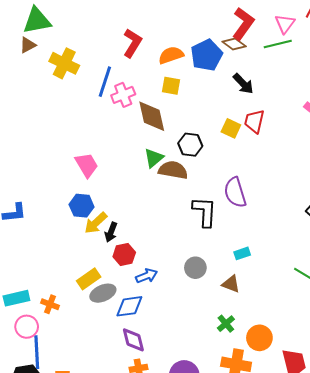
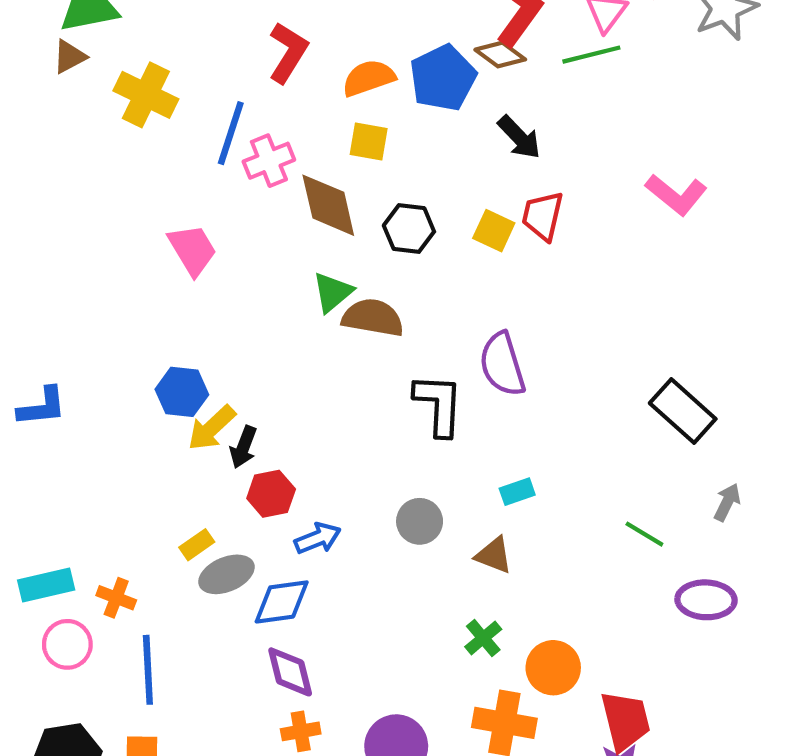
black hexagon: (190, 145) -> (409, 229), moved
pink trapezoid: (87, 165) -> (193, 250), moved
yellow rectangle: (89, 279) -> (197, 545), size x0.7
blue line: (37, 352) -> (148, 670), moved

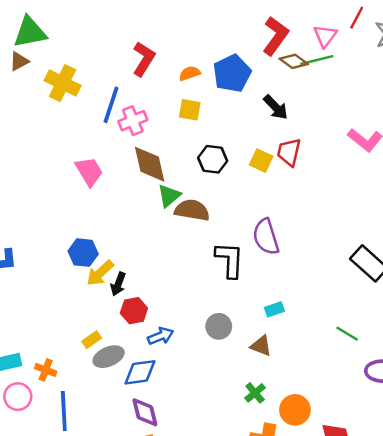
brown diamond: (500, 55) -> (294, 61), moved
orange semicircle: (369, 78) -> (190, 73), size x0.7
brown diamond: (328, 205) -> (150, 164), moved

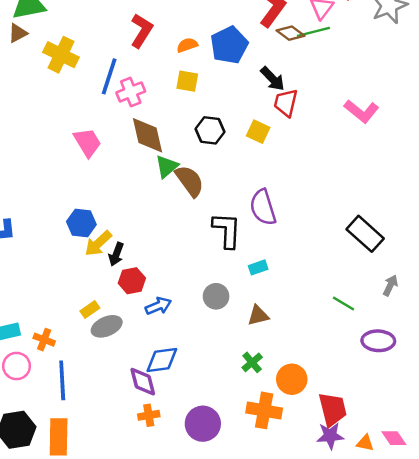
red trapezoid: (289, 152) -> (286, 103), moved
brown semicircle: (192, 210) -> (190, 181), turned 44
cyan rectangle: (274, 309) -> (258, 267), moved
brown triangle: (261, 346) -> (258, 316), turned -35
blue diamond: (140, 372) -> (162, 360), moved

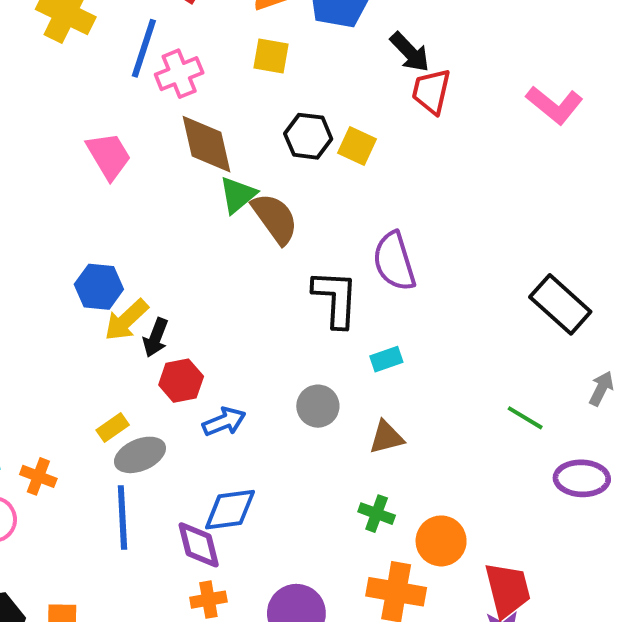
yellow square: (258, 132) -> (357, 146), moved
green cross: (252, 362) -> (377, 514), turned -30
blue line: (62, 380) -> (122, 517), moved

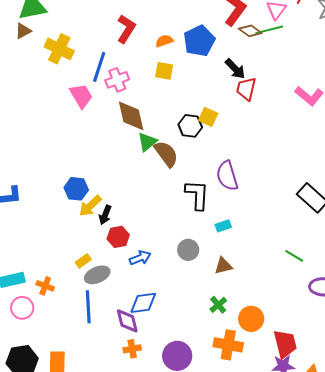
black hexagon: (308, 136) -> (190, 126), moved
pink trapezoid: (109, 156) -> (81, 96), moved
green cross: (377, 514) -> (218, 305), turned 30

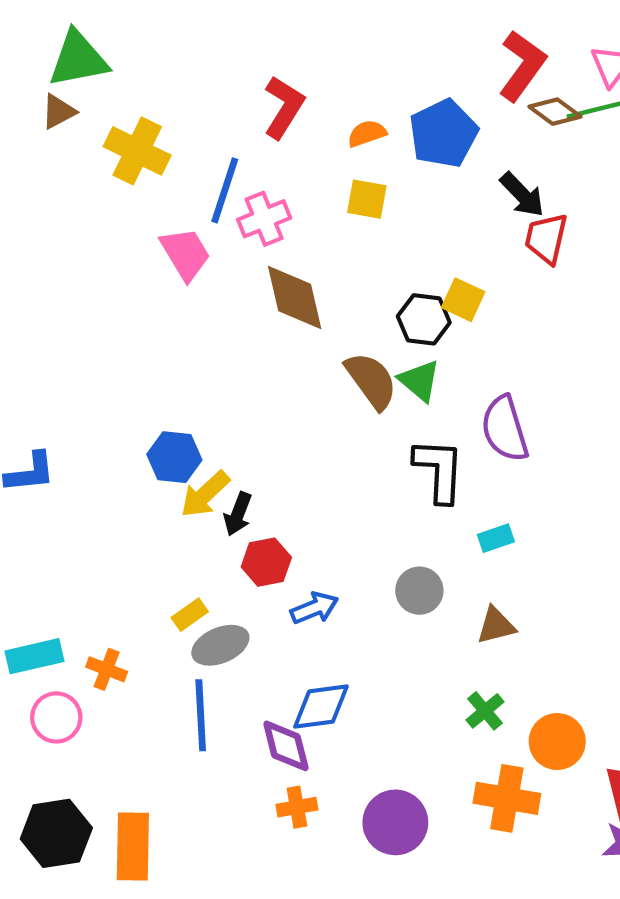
green triangle: (147, 142) -> (419, 381), moved, turned -40

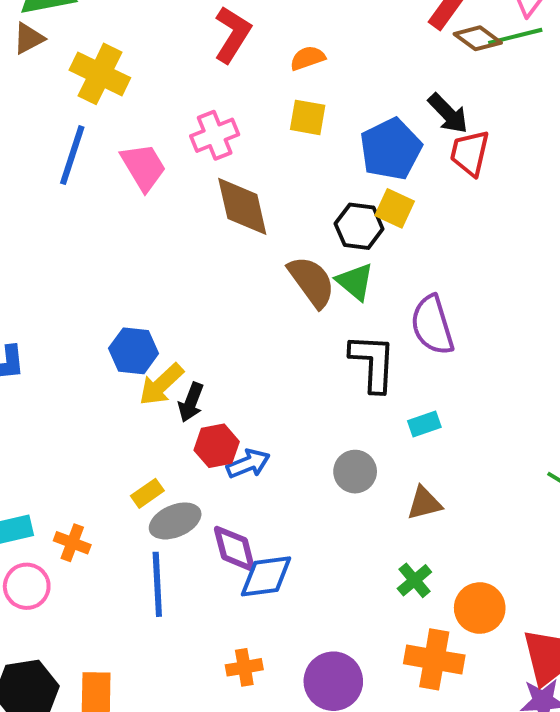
blue pentagon: (443, 133) -> (391, 149), moved
blue line: (225, 190) -> (72, 155), moved
blue arrow: (314, 608) -> (248, 464), moved
purple diamond: (286, 746) -> (234, 549), moved

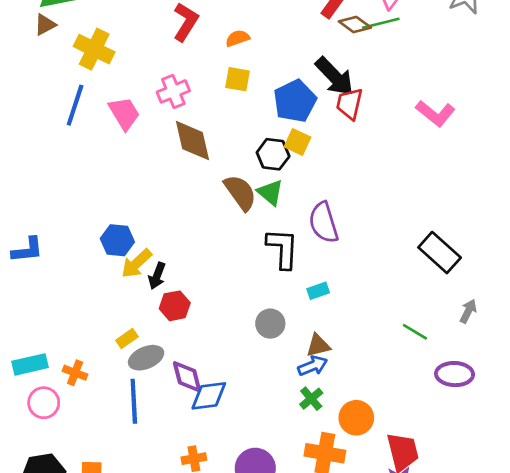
black arrow: (448, 113) -> (334, 76), size x1.4
blue arrow: (248, 464) -> (313, 366), moved

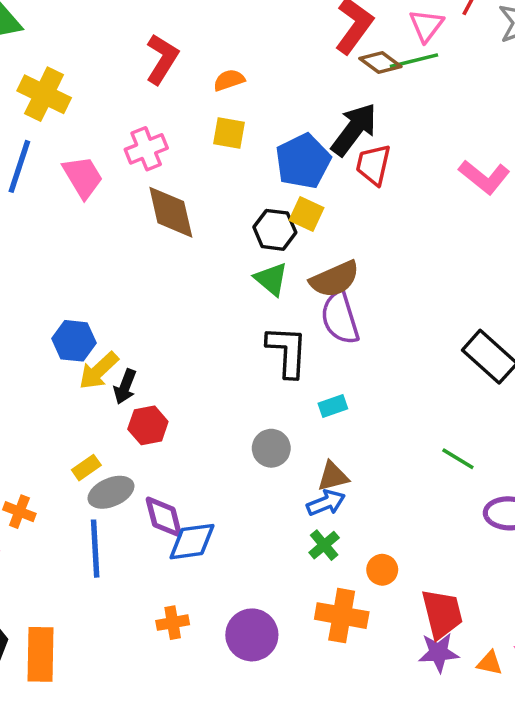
black arrow: (334, 76) -> (354, 129), turned -99
brown semicircle: (240, 192) -> (335, 279), moved, turned 102
orange circle: (356, 418) -> (382, 570), size x0.7

